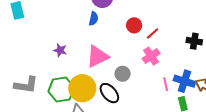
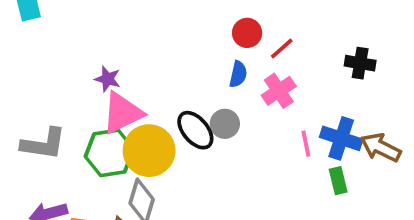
blue semicircle: (94, 19) -> (238, 74), moved
pink triangle: (98, 56) -> (122, 113), moved
black ellipse: (109, 93) -> (195, 130), moved

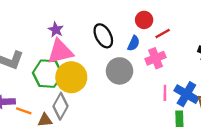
gray circle: (225, 124) -> (119, 71), size x1.5
black ellipse: (195, 130) -> (103, 36), moved

